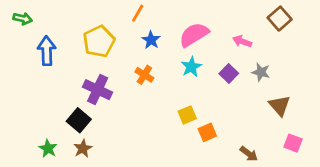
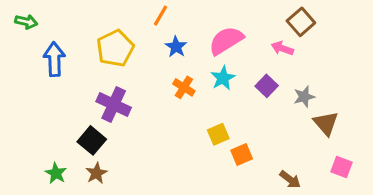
brown square: (280, 19) -> (301, 22), moved
gray star: (261, 72) -> (304, 97), moved, turned -30
orange cross: (144, 75) -> (184, 87), moved

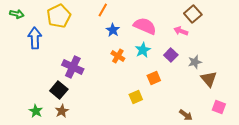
pink semicircle: (226, 41) -> (145, 26), turned 55
yellow pentagon: (115, 48) -> (59, 16), moved
yellow square: (218, 134) -> (136, 97), moved
orange square: (242, 154) -> (154, 78), moved

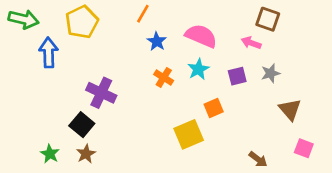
green arrow: (17, 14) -> (24, 19), size x1.5
brown square: (193, 14) -> (268, 19), turned -30
purple square: (171, 55) -> (237, 76), turned 32
gray star: (195, 62) -> (271, 73), moved
yellow square: (136, 97) -> (189, 134), size x1.5

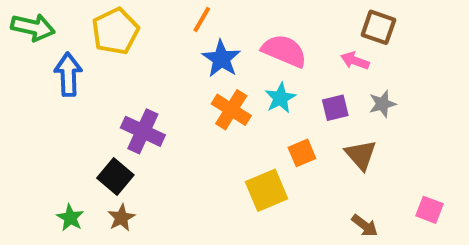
blue star: (157, 41) -> (221, 59), size x1.4
orange cross: (164, 77) -> (231, 110), size x1.4
brown triangle: (290, 109) -> (361, 155), moved

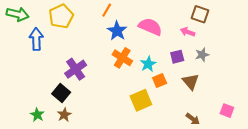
cyan star: (280, 98) -> (148, 64), moved
purple cross: (143, 131) -> (76, 69), turned 30

